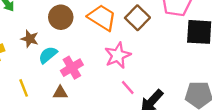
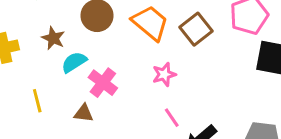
pink star: (118, 55) -> (164, 74), size x0.7
pink cross: (72, 68) -> (103, 83), turned -30

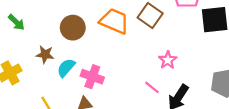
pink star: (164, 74) -> (168, 60), moved

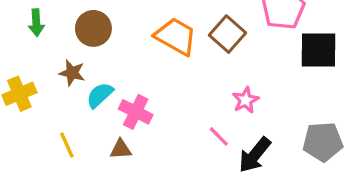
green arrow: (16, 22) -> (36, 23), turned 36
brown circle: (73, 28) -> (93, 28), moved

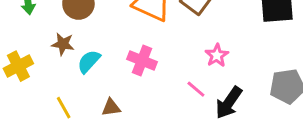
pink cross: (136, 112) -> (142, 61), moved

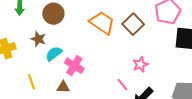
pink cross: (142, 61) -> (74, 66), moved

